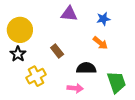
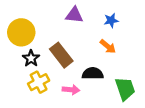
brown rectangle: (57, 51) -> (61, 55), size x1.6
black star: (18, 54) -> (31, 58), moved
pink arrow: (75, 88) -> (71, 90), moved

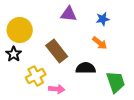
black star: (31, 58) -> (14, 54), moved
pink arrow: (71, 90) -> (57, 89), moved

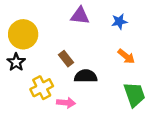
orange arrow: (100, 43) -> (126, 56), moved
brown rectangle: (57, 51) -> (66, 59), size x0.6
black semicircle: (86, 68) -> (86, 76), moved

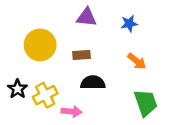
yellow circle: (23, 34) -> (40, 45), moved
brown rectangle: (66, 59) -> (82, 55), moved, turned -56
black star: (16, 62) -> (17, 89), moved

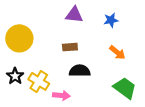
yellow circle: (40, 45) -> (19, 38), moved
yellow cross: (45, 95) -> (39, 81), turned -30
green trapezoid: (146, 103) -> (125, 88), turned -35

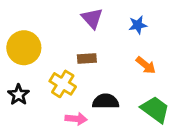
purple triangle: (74, 15) -> (92, 18), turned 42
black semicircle: (80, 71) -> (106, 101), moved
yellow cross: (39, 81) -> (63, 84), moved

